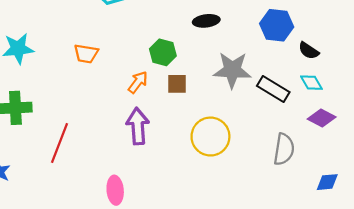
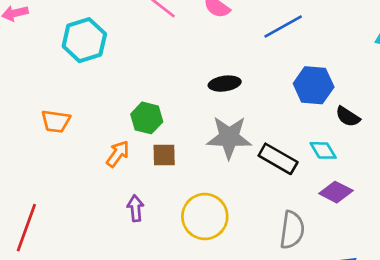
black ellipse: (206, 21) -> (225, 84), moved
blue hexagon: (277, 25) -> (314, 85), moved
black semicircle: (309, 51) -> (348, 117), moved
purple arrow: (138, 126) -> (135, 208), moved, size x0.6

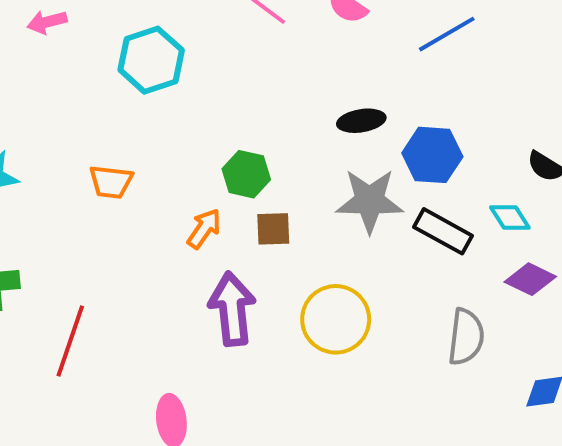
blue hexagon: (314, 85) -> (432, 155), moved
purple arrow: (135, 208) -> (232, 309), size x1.8

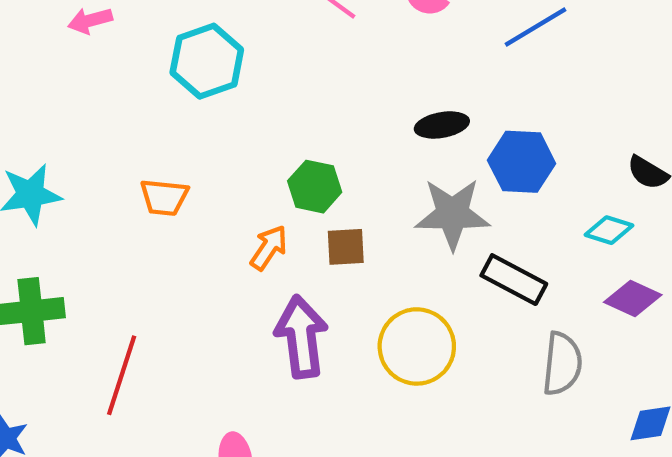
cyan diamond: (510, 218) -> (609, 230), turned -39
black rectangle: (443, 231) -> (514, 280), moved

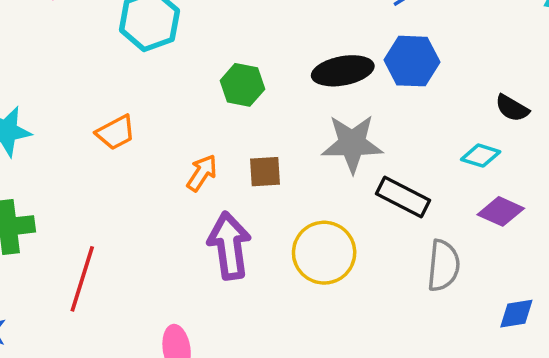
black ellipse: (442, 125) -> (343, 71), size x1.4
blue hexagon: (522, 162) -> (412, 61), moved
green hexagon: (315, 187) -> (242, 85), moved
orange trapezoid: (164, 197) -> (116, 133), turned -33

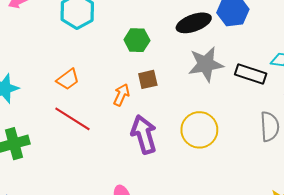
brown square: (265, 172) -> (148, 79), moved
black rectangle: (403, 197) -> (251, 74), moved
red line: (82, 279) -> (72, 119), moved, turned -66

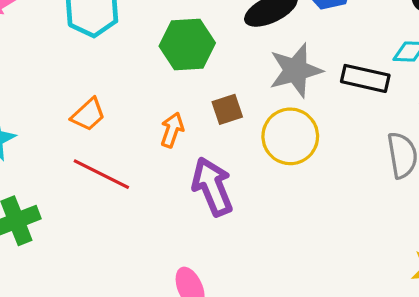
green hexagon: (137, 40) -> (187, 44), size x1.4
brown square: (148, 79) -> (227, 109), moved
yellow circle: (199, 130) -> (290, 136), moved

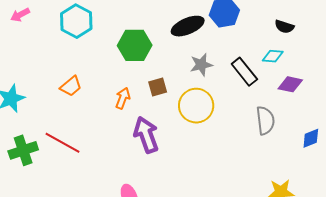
gray star: (296, 70) -> (201, 65), size x0.7
black rectangle: (365, 78) -> (244, 72), turned 36
red line: (101, 174) -> (63, 143), moved

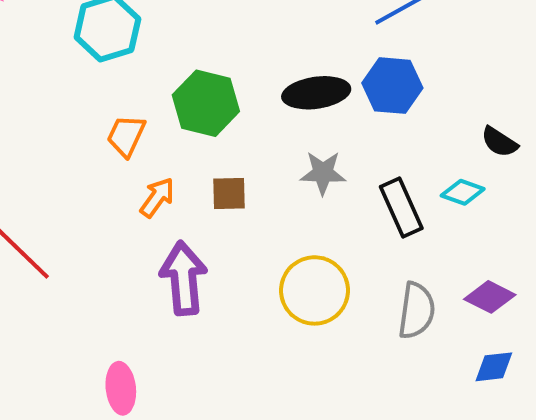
purple diamond: (290, 84) -> (490, 297), moved
orange trapezoid: (71, 86) -> (126, 136), moved, turned 140
yellow circle: (196, 106) -> (314, 290), moved

